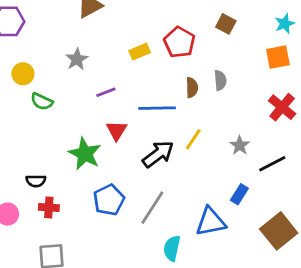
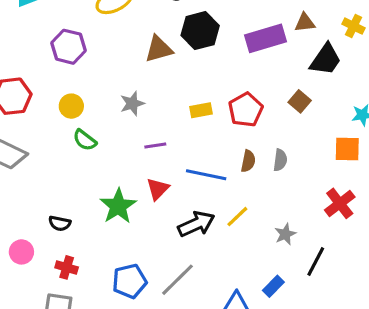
black line: (272, 164) -> (316, 261), turned -48
blue pentagon: (109, 200) -> (129, 281), moved
red cross: (49, 207) -> (67, 267), moved

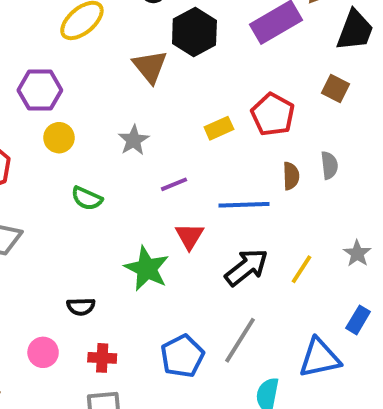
brown triangle: (159, 49) -> (150, 67), turned -40
yellow circle: (71, 106) -> (59, 138), moved
yellow line: (237, 217) -> (302, 269), moved

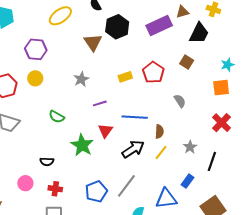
yellow circle: (59, 138) -> (35, 78), moved
gray semicircle: (329, 165) -> (180, 101), turned -32
brown semicircle: (291, 176) -> (159, 132), moved
green semicircle: (87, 198) -> (57, 117), moved

